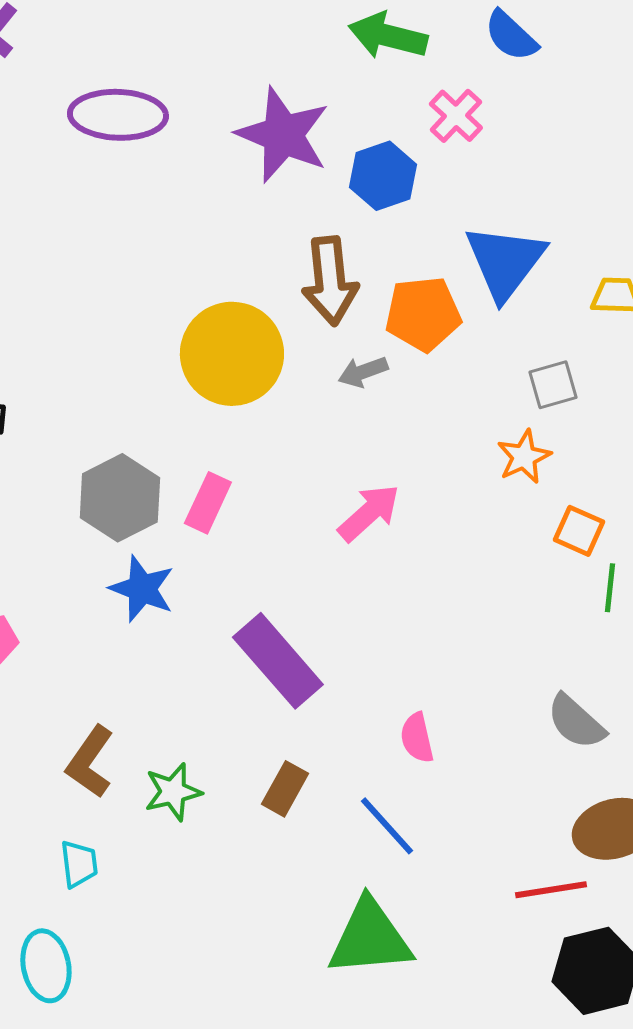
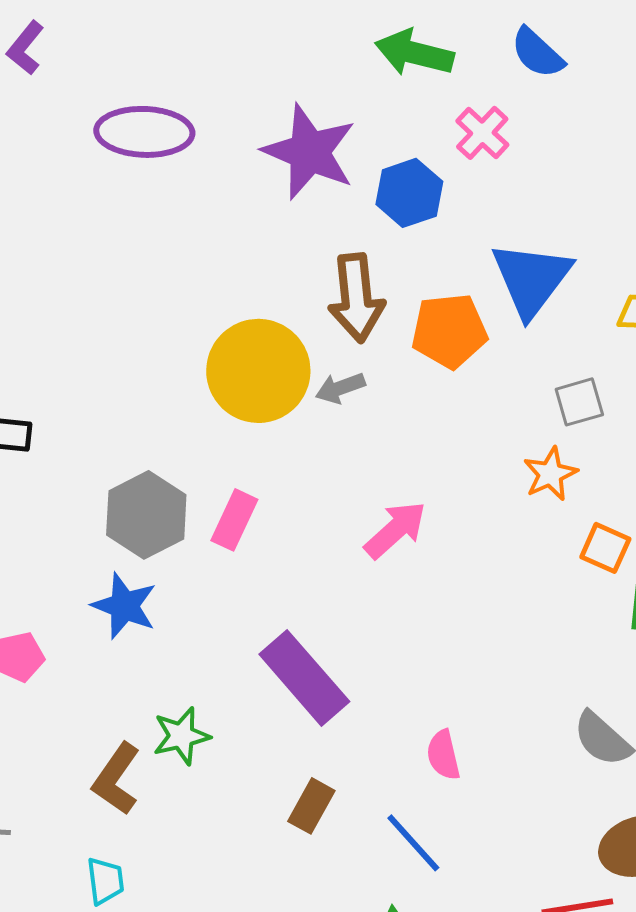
gray arrow: (363, 372) -> (340, 388), moved
blue star: (142, 589) -> (124, 606), moved
green star: (173, 792) -> (181, 736), moved

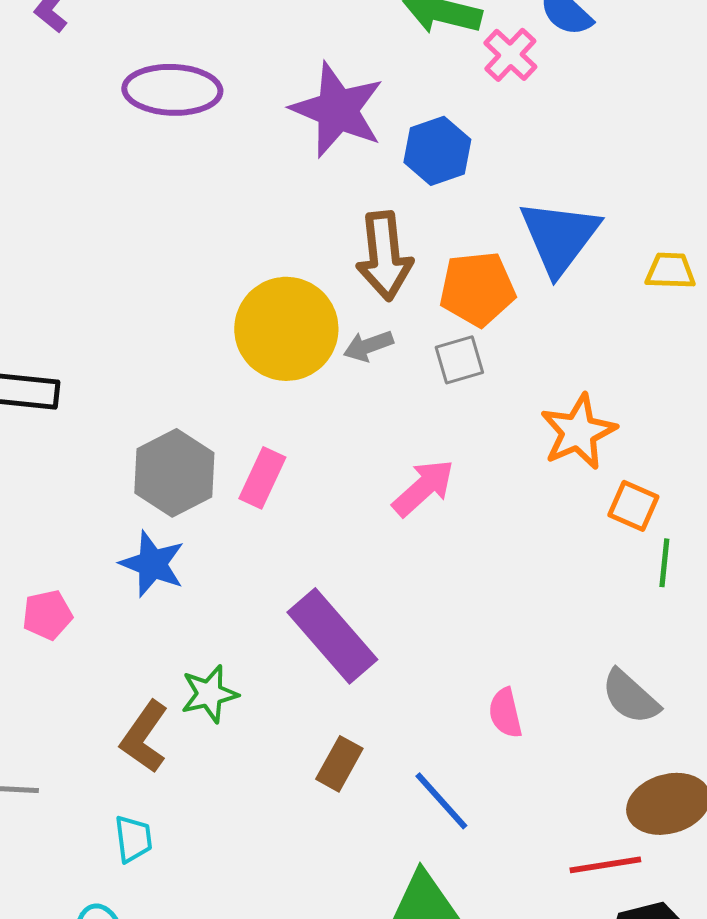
pink cross: (482, 133) -> (510, 55), moved
gray square: (579, 402) -> (459, 360), moved
orange star: (550, 474) -> (578, 432), size x1.4
pink semicircle: (443, 755) -> (505, 713), moved

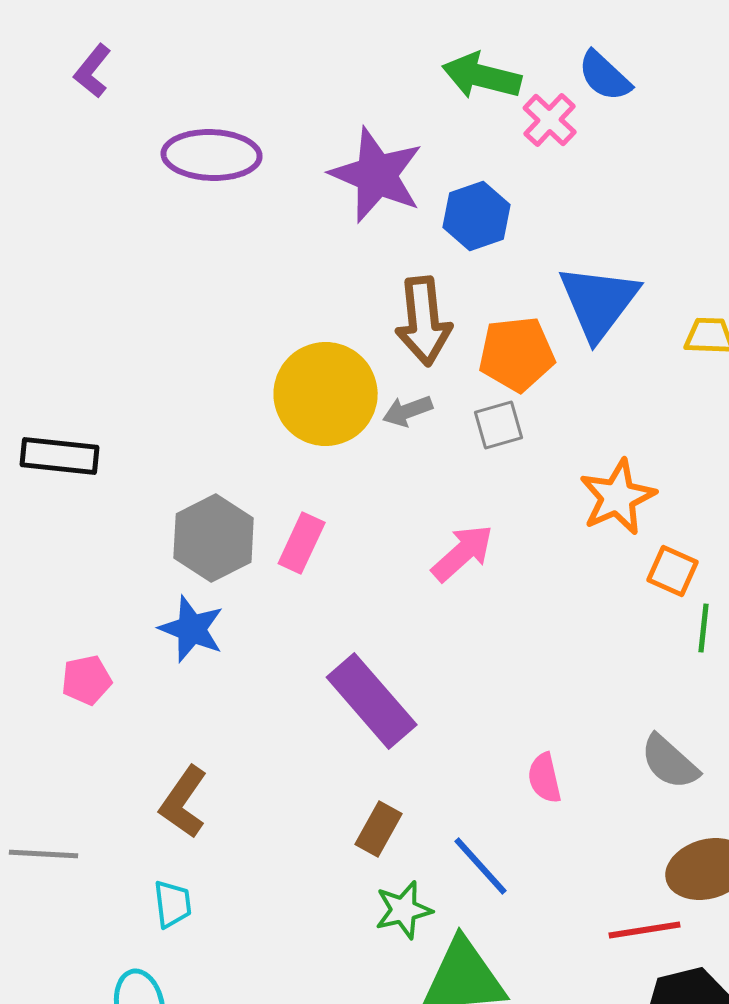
green star: (209, 694) -> (404, 910), moved

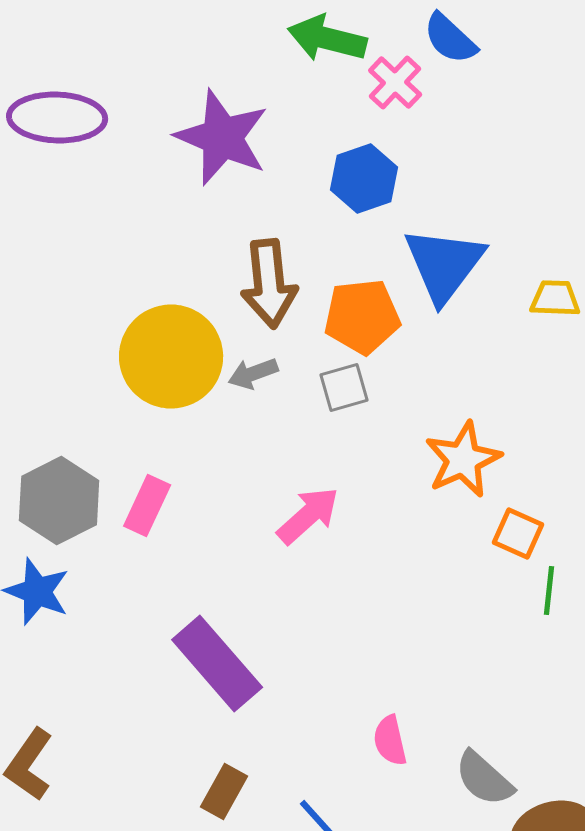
blue hexagon: (477, 216) -> (364, 178), moved
gray semicircle: (670, 762) -> (484, 778), moved

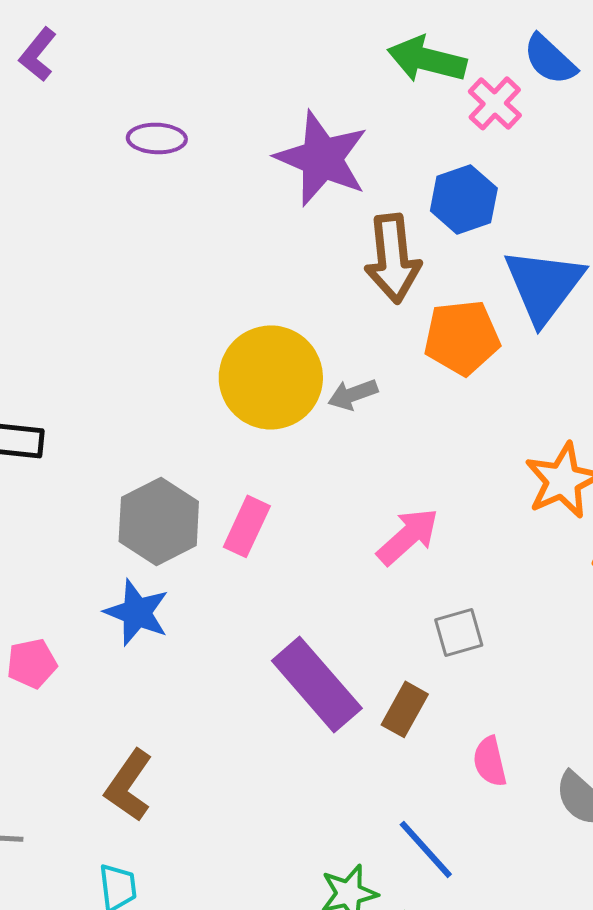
purple ellipse: (57, 118) -> (157, 138), size x0.6
brown arrow: (269, 284) -> (393, 258), moved
gray square: (344, 388) -> (459, 632), moved
brown rectangle: (224, 792) -> (405, 709), moved

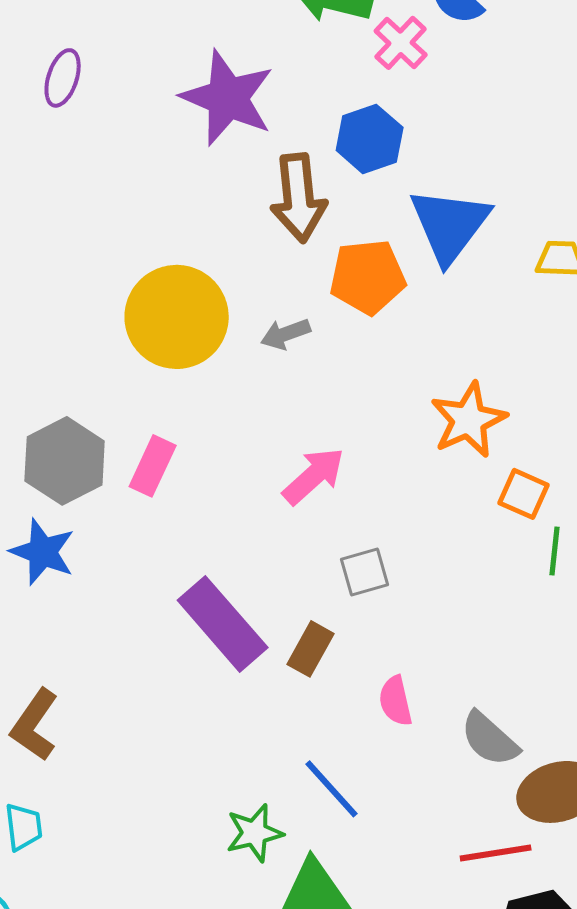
purple ellipse: (157, 138) -> (63, 78), turned -74
gray arrow: (353, 394) -> (286, 334), moved

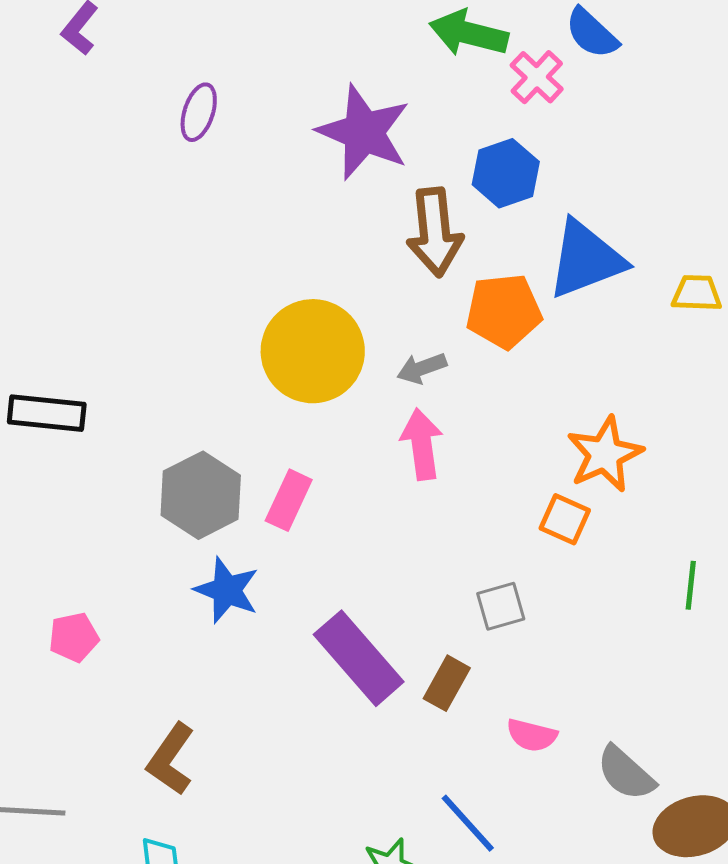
blue triangle: (450, 225) -> (586, 259), turned 32
pink arrow: (314, 476) -> (422, 444), moved, turned -56
orange square: (524, 494) -> (565, 519), moved
blue star: (43, 552) -> (227, 590), moved
pink semicircle: (396, 701) -> (532, 735), turned -63

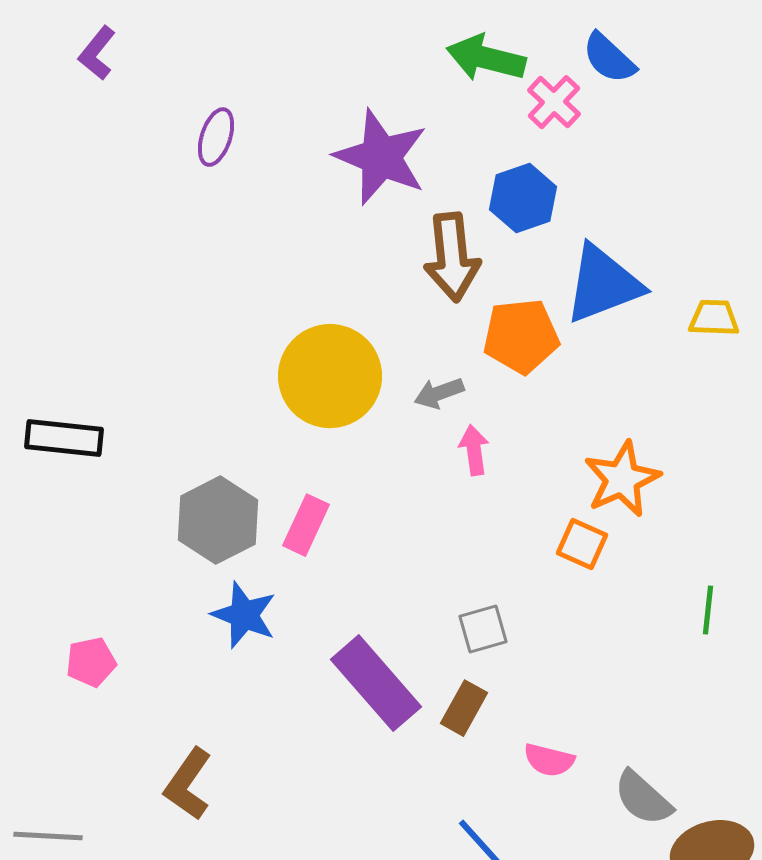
pink arrow: (422, 444) -> (474, 450), moved, size x0.7
gray square: (501, 606) -> (483, 629), moved

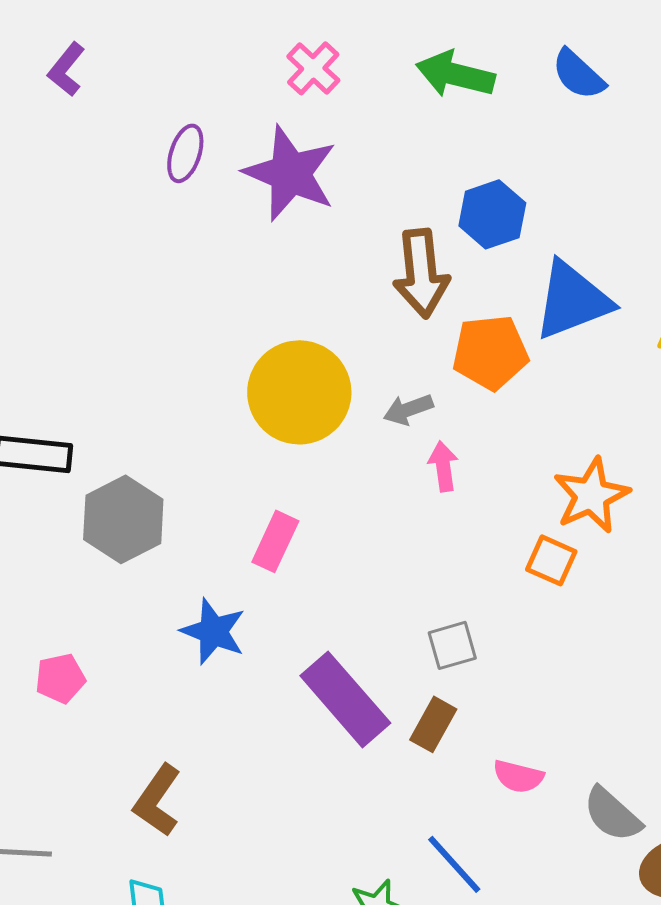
pink cross: (554, 102) -> (313, 68), moved
purple star: (381, 157) -> (290, 173), moved
gray hexagon: (218, 520) -> (123, 519), moved

